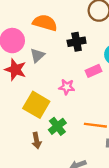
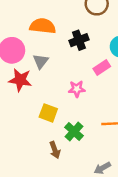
yellow square: (36, 105) -> (48, 113), size x0.7

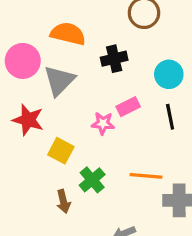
gray triangle: (41, 61) -> (59, 81), size x1.5
pink rectangle: (102, 67) -> (128, 107), moved
red star: (20, 80) -> (28, 120), moved

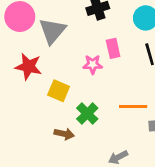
pink rectangle: (128, 107) -> (113, 48), turned -72
brown arrow: (63, 201) -> (64, 134), turned -60

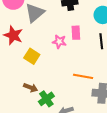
green cross: (87, 114) -> (46, 99), moved

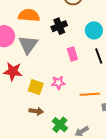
pink star: (59, 42) -> (58, 83), moved
brown arrow: (31, 88) -> (36, 111), moved

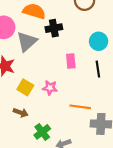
black cross: (59, 26) -> (54, 28), moved

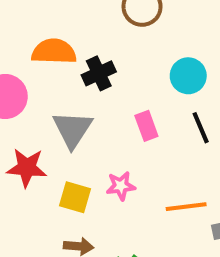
gray triangle: (27, 41) -> (72, 129), moved

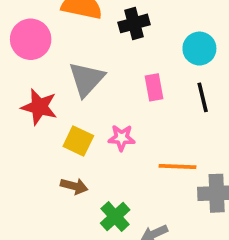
black cross: (99, 73) -> (134, 23), moved

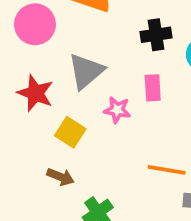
black cross: (134, 23) -> (156, 35), moved
pink star: (122, 138) -> (117, 110), moved

